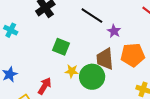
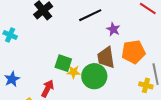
black line: (92, 16) -> (90, 15), turned -55
green square: (61, 47) -> (63, 63), moved

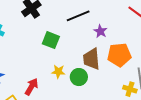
green square: (63, 63) -> (51, 40), moved
green circle: (94, 76) -> (79, 77), size x0.7

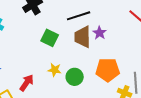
orange pentagon: (119, 55) -> (108, 70), moved
brown trapezoid: (91, 59) -> (83, 37), moved

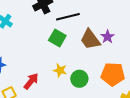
black line: (79, 16) -> (68, 17), moved
brown trapezoid: (83, 37) -> (90, 39), turned -40

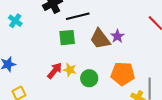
green square: (57, 38) -> (67, 38), turned -36
red arrow: (31, 81) -> (55, 71), moved

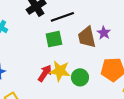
brown trapezoid: (100, 39) -> (87, 37), turned 30
yellow star: (70, 70) -> (60, 71), size x1.5

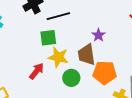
brown trapezoid: (87, 37) -> (86, 55), moved
yellow star: (60, 71) -> (58, 57), moved

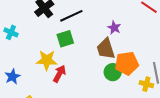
yellow star: (58, 57) -> (47, 60), moved
green circle: (71, 78) -> (113, 72), moved

